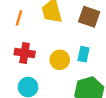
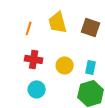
cyan rectangle: (84, 54) -> (91, 67), moved

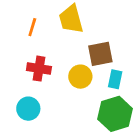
brown square: (91, 27) -> (100, 54), moved, turned -30
cyan circle: (37, 89) -> (28, 109), moved

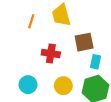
red cross: (39, 69) -> (51, 53), moved
yellow circle: (80, 77) -> (63, 86), moved

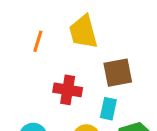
cyan rectangle: (95, 62) -> (108, 109), moved

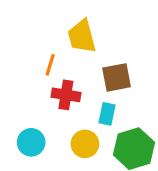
orange line: (38, 41) -> (50, 65), moved

